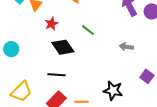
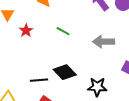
black diamond: (63, 47) -> (65, 72), moved
gray arrow: (126, 47) -> (104, 42), size x1.5

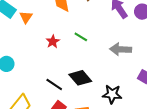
red star: (26, 31) -> (53, 41), moved
black line: (39, 80) -> (54, 85), turned 36

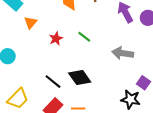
orange triangle: (26, 17) -> (31, 23), moved
black star: (112, 94) -> (131, 99), moved

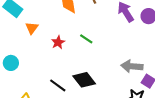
gray arrow: (123, 53) -> (132, 66), moved

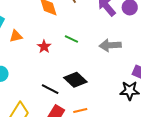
orange triangle: (32, 28) -> (16, 36), turned 48
gray arrow: (132, 66) -> (110, 45), moved

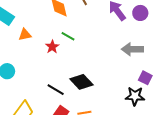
green line: (71, 39) -> (68, 36), moved
gray arrow: (110, 45) -> (132, 49), moved

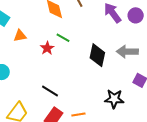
black diamond: (81, 82) -> (97, 55), moved, turned 55
black star: (135, 96) -> (114, 99), moved

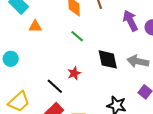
red star: (47, 48) -> (74, 73), moved
black diamond: (97, 55) -> (108, 59), turned -35

